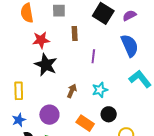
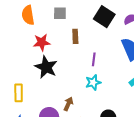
cyan star: (100, 90) -> (93, 82), moved
brown arrow: (72, 91) -> (68, 104), moved

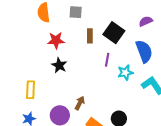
black square: (104, 17) -> (114, 33), moved
black star: (46, 67) -> (59, 65), size x0.7
cyan star: (93, 82) -> (125, 73), moved

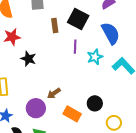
red star: (56, 40) -> (12, 37), moved
brown arrow: (80, 103) -> (54, 93), turned -144

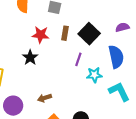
red star: (12, 37) -> (41, 35), moved
purple circle: (36, 108) -> (13, 106), moved

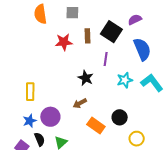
purple semicircle: (122, 27) -> (135, 20), moved
black star: (30, 57) -> (86, 78), moved
cyan star: (94, 75) -> (125, 80), moved

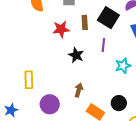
black star: (86, 78) -> (76, 55), moved
brown arrow: (80, 103) -> (79, 90), turned 136
blue star: (30, 121) -> (11, 110), moved

